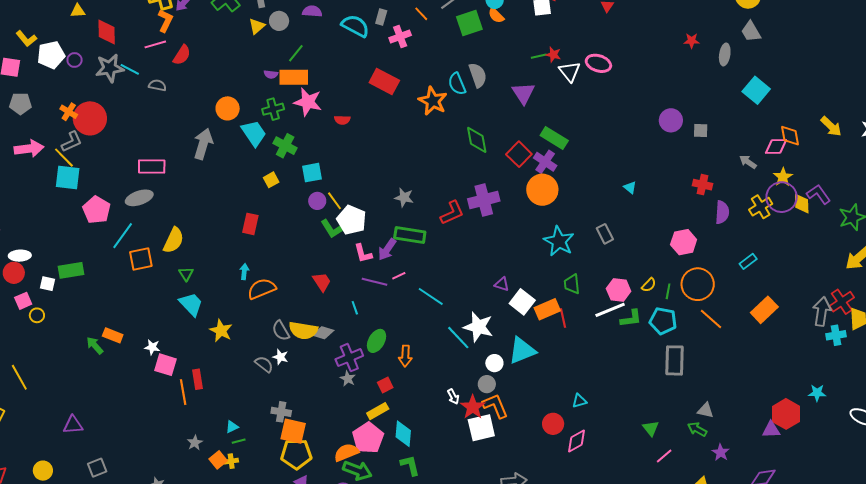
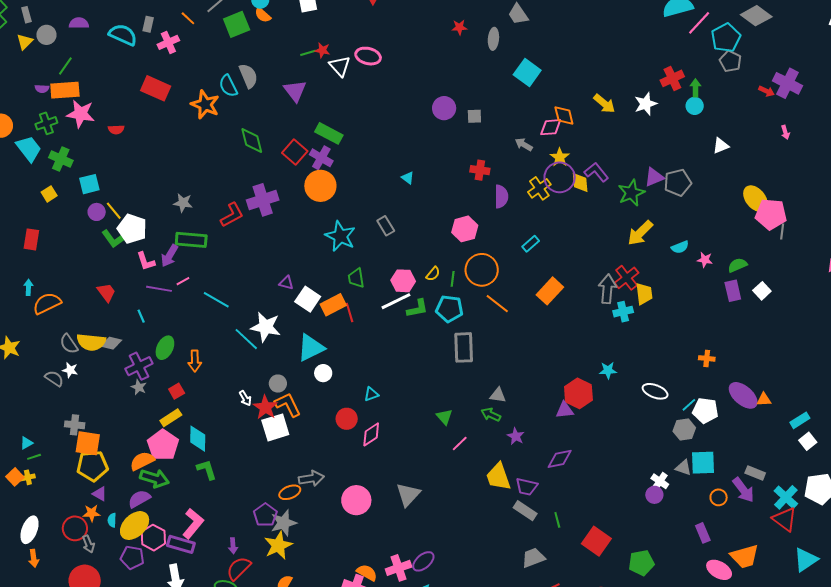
white circle: (494, 363) -> (323, 373), moved

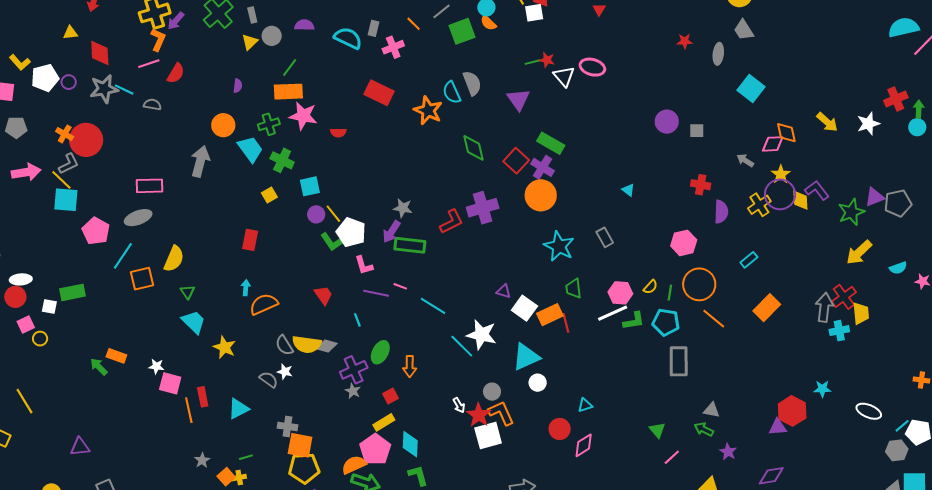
purple semicircle: (42, 89) -> (238, 86), moved, turned -88
purple arrow: (169, 256) -> (392, 232), moved
pink line: (183, 281) -> (400, 286), turned 48
cyan triangle: (26, 443) -> (238, 409), moved, size x1.6

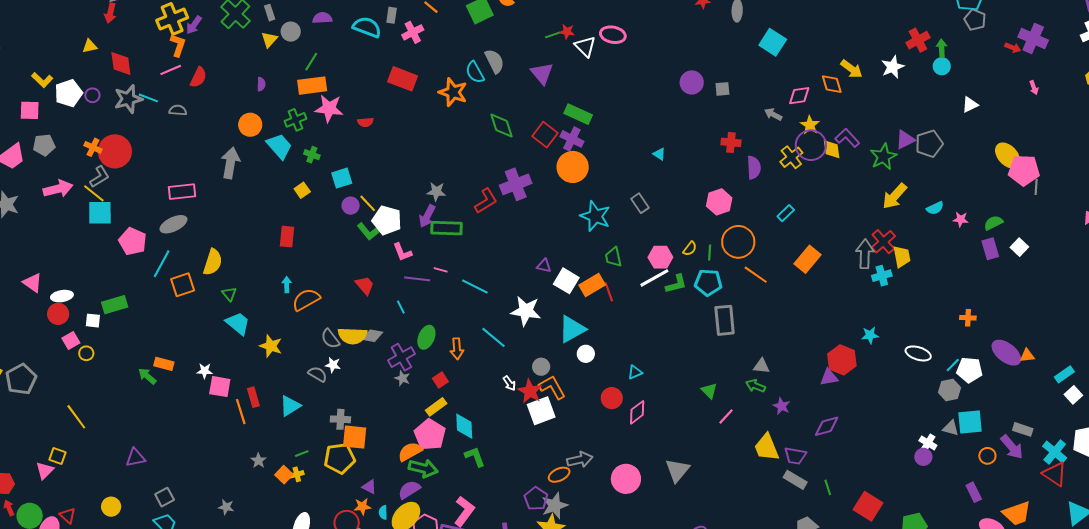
orange diamond: (786, 133) -> (832, 84), moved
green cross: (282, 160) -> (312, 155), size x0.7
cyan line: (462, 346) -> (493, 337), moved
yellow pentagon: (304, 468) -> (340, 458), moved

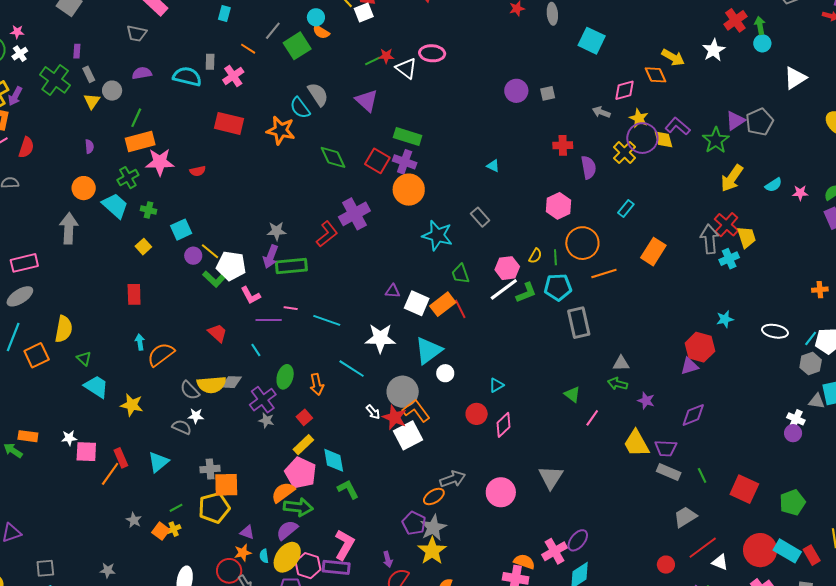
white triangle: (970, 105) -> (795, 78), size x1.4
orange line: (756, 275) -> (604, 273), turned -45
gray circle: (541, 367) -> (403, 392), size x1.8
orange line: (241, 412) -> (110, 474), turned 60
gray square: (165, 497) -> (45, 568), turned 30

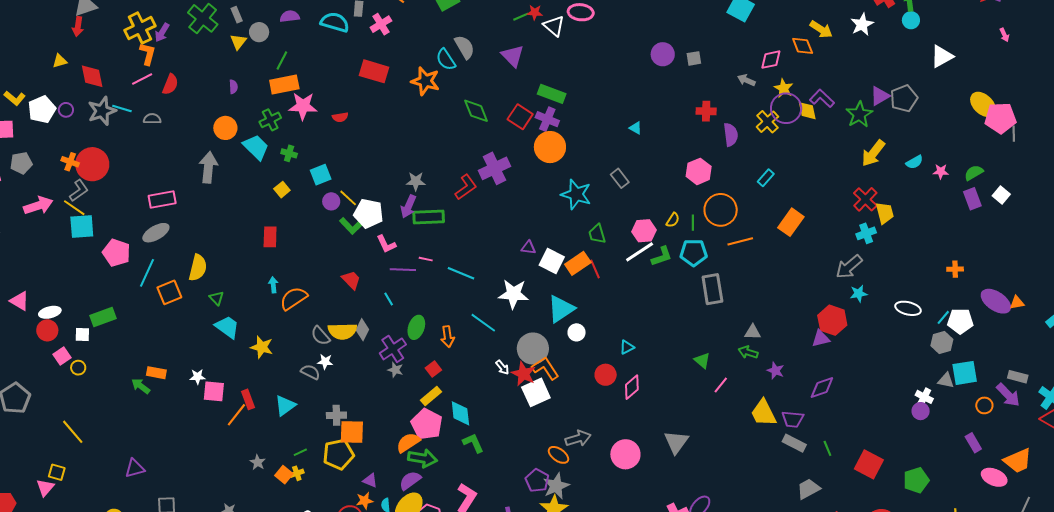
gray arrow: (710, 239) -> (849, 267), moved, turned -128
gray diamond: (231, 382) -> (362, 330), turned -70
orange ellipse: (434, 497) -> (558, 455), turned 65

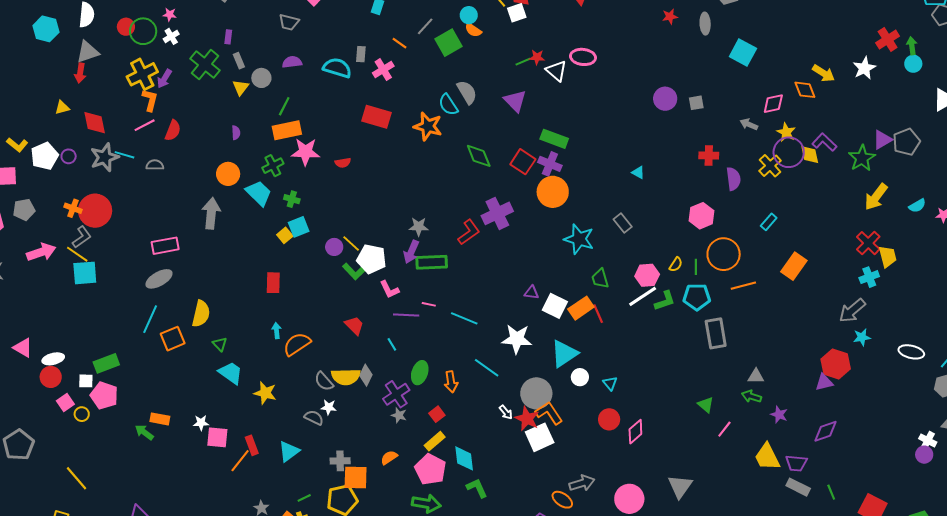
cyan square: (321, 175) -> (299, 227), moved
pink pentagon: (116, 253) -> (104, 395), moved
cyan triangle: (627, 347) -> (610, 383), moved, turned -42
orange semicircle: (408, 443) -> (389, 458), moved, size x0.7

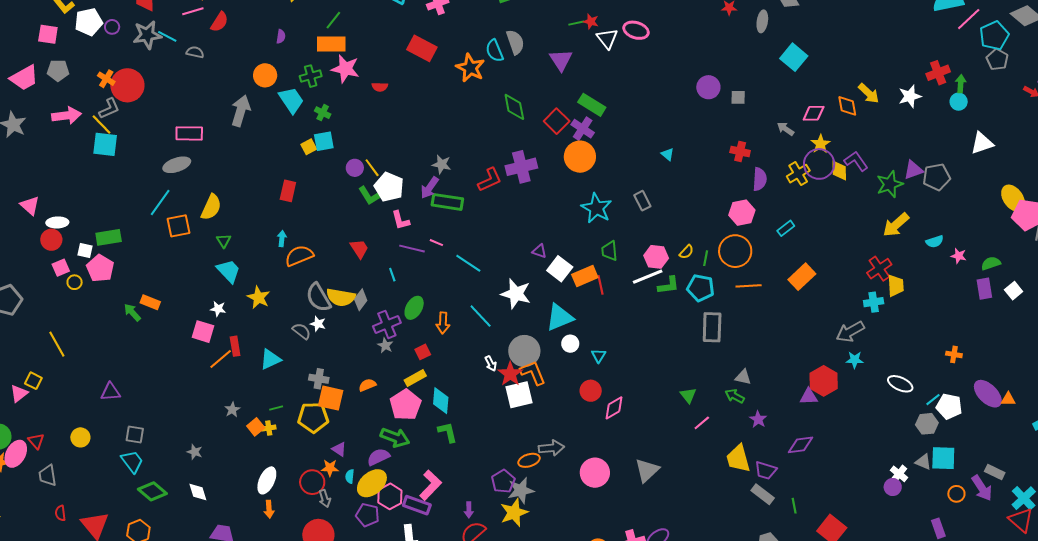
pink hexagon: (701, 216) -> (742, 213), moved
gray semicircle: (324, 381) -> (318, 298), size x1.4
white star: (201, 423) -> (218, 309), moved
orange ellipse: (562, 500) -> (529, 460), turned -65

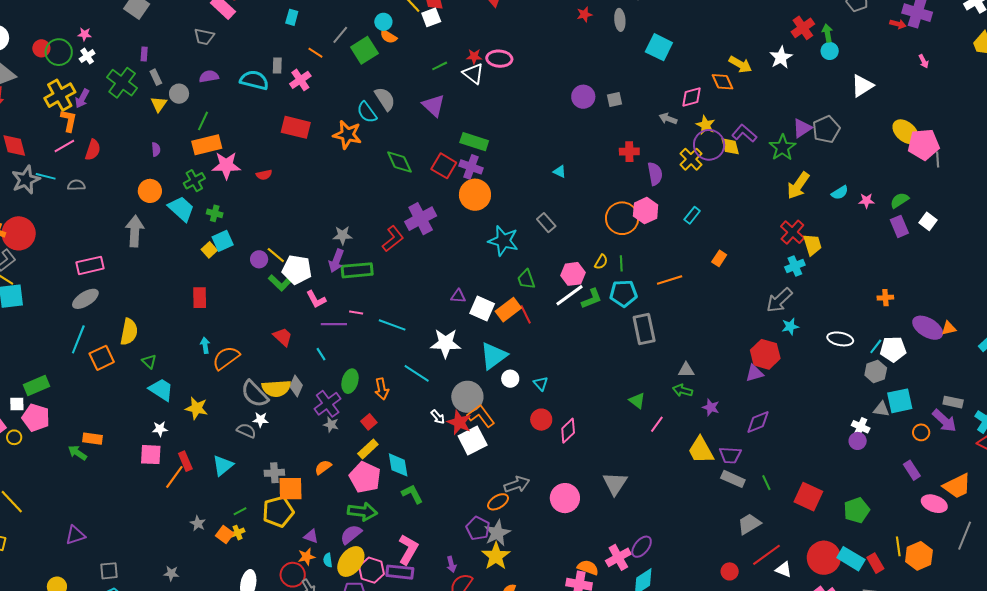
red star: (591, 21) -> (474, 56), moved
orange circle: (735, 251) -> (622, 218), moved
orange rectangle: (802, 277) -> (719, 258), size x0.6

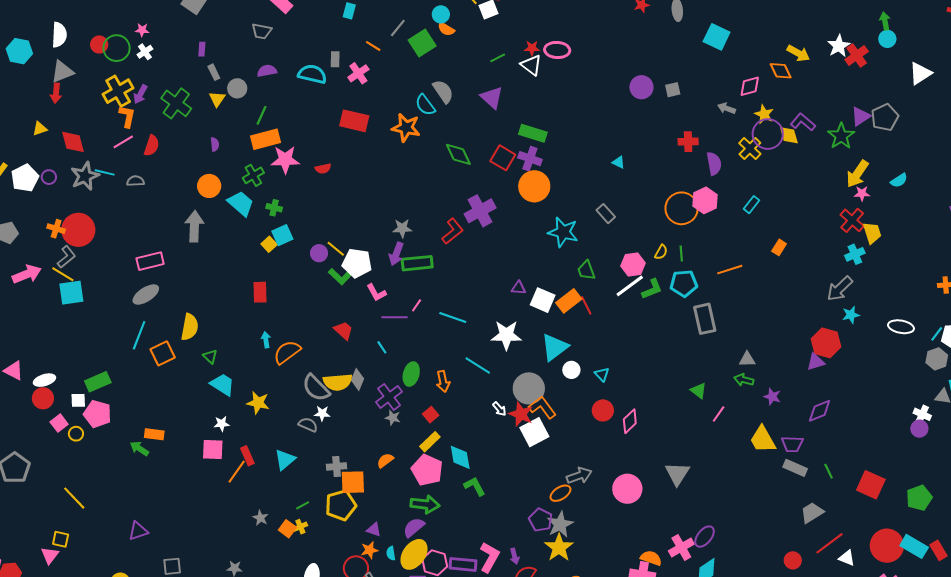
red cross: (803, 28) -> (857, 55), moved
green cross: (122, 83) -> (176, 103), moved
pink star: (866, 201) -> (862, 193), moved
pink line: (356, 312) -> (417, 305), turned -64
pink L-shape: (408, 549) -> (489, 557), moved

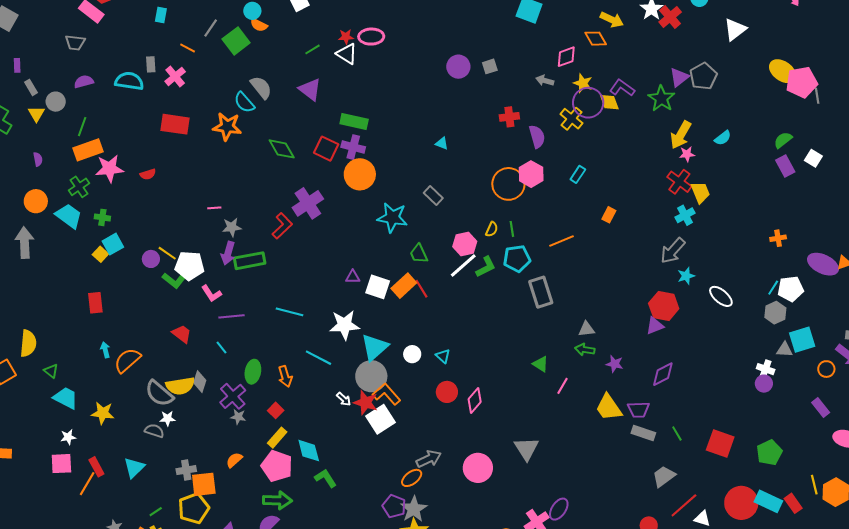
pink line: (417, 305) -> (214, 208), moved, turned 56
white ellipse: (901, 327) -> (721, 296), moved, turned 35
cyan triangle: (554, 347) -> (375, 347), moved

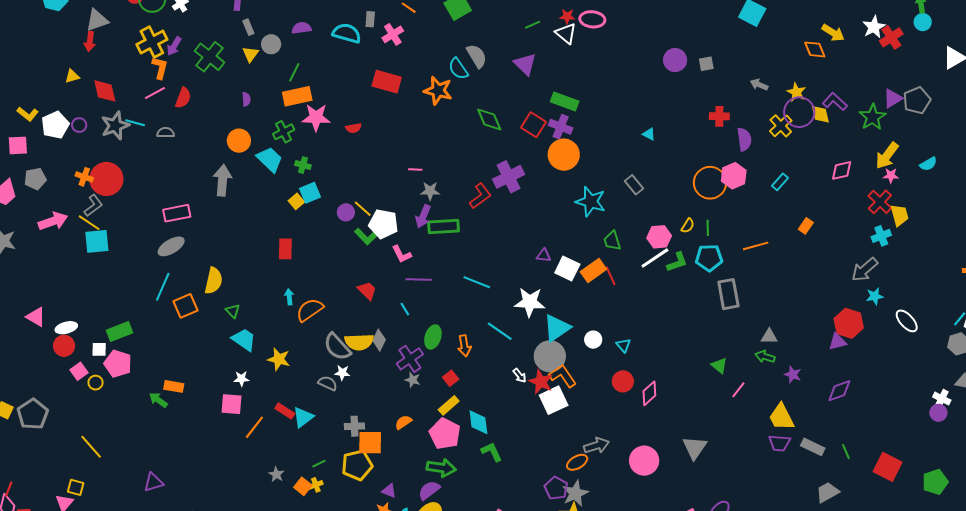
pink diamond: (566, 57) -> (842, 170), moved
purple trapezoid: (638, 410) -> (779, 443), moved
red rectangle: (96, 467) -> (285, 411), moved, turned -36

